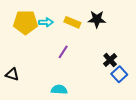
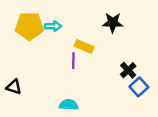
yellow rectangle: (72, 22) -> (84, 46), moved
purple line: (63, 52) -> (73, 61), turned -32

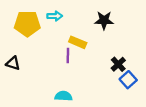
cyan arrow: (53, 26) -> (55, 16), moved
black triangle: (14, 87) -> (13, 63), moved

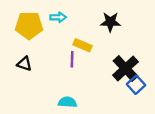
black triangle: (13, 63) -> (24, 64), moved
black cross: (118, 64) -> (126, 68), size x1.6

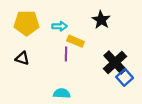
cyan arrow: (58, 17) -> (60, 26), moved
black star: (110, 22) -> (101, 20), turned 30

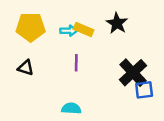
yellow rectangle: (76, 41) -> (84, 29), moved
blue square: (125, 77) -> (144, 90), turned 35

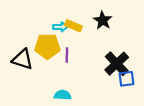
yellow pentagon: (31, 27) -> (47, 46), moved
black triangle: (26, 68) -> (23, 59), size x1.5

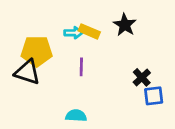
yellow pentagon: (47, 46) -> (37, 51), moved
black cross: (117, 64) -> (142, 77), size x0.6

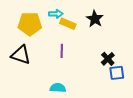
cyan arrow: (73, 33) -> (56, 14), moved
yellow pentagon: (37, 51) -> (30, 24), moved

